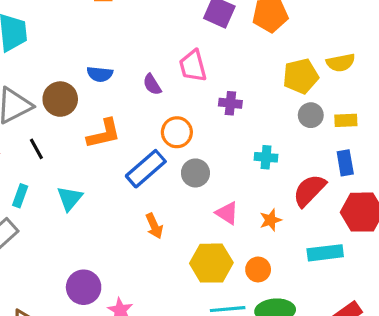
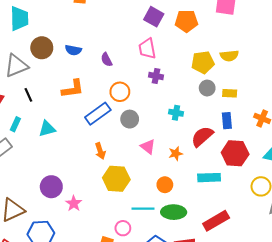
pink trapezoid: (193, 66) -> (147, 49), moved
brown circle: (60, 99) -> (42, 48), moved
cyan triangle: (70, 198) -> (47, 129), turned 30
yellow hexagon: (211, 263) -> (116, 179), moved

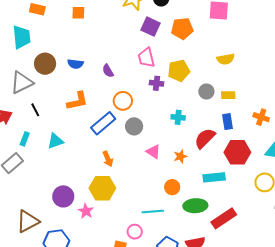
yellow pentagon: (203, 62) -> (179, 71), moved
yellow hexagon: (116, 179) -> (102, 188), moved
green ellipse: (174, 212) -> (195, 206), moved

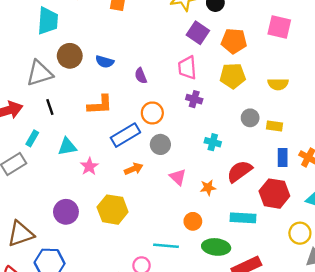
yellow pentagon: (179, 71) -> (233, 76), moved
blue rectangle: (227, 122) -> (283, 157), moved
orange arrow: (108, 159) -> (134, 169), moved, turned -98
pink star: (86, 211) -> (89, 166), moved

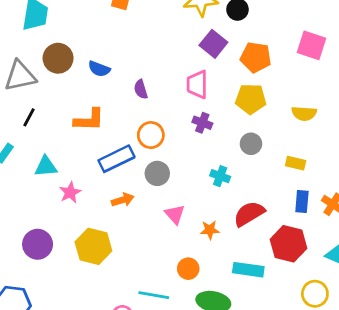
black line: (50, 107) -> (29, 117), turned 42
gray circle: (250, 118) -> (251, 144), moved

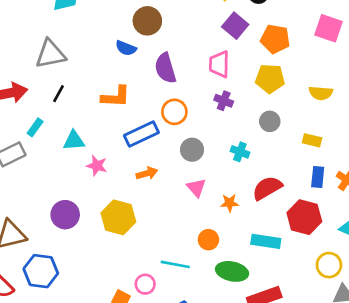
brown circle: (58, 58) -> (147, 21), moved
purple semicircle: (141, 89) -> (165, 68), size x1.6
gray circle: (157, 173) -> (192, 150), moved
pink star: (70, 192) -> (97, 166), turned -30

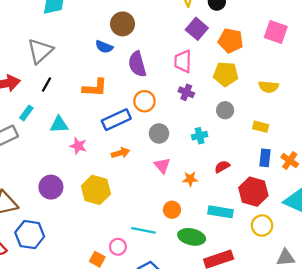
gray triangle: (50, 54) -> (40, 51), turned -32
cyan cross: (240, 152) -> (200, 136), turned -35
red semicircle: (267, 188) -> (222, 167), size x0.6
yellow circle: (329, 265) -> (262, 226), moved

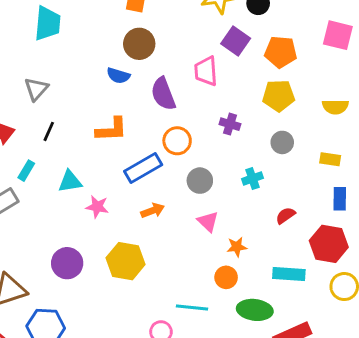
gray triangle: (40, 51) -> (36, 89), size x0.7
pink trapezoid: (183, 61) -> (206, 71), moved
orange star: (190, 179) -> (237, 247), moved

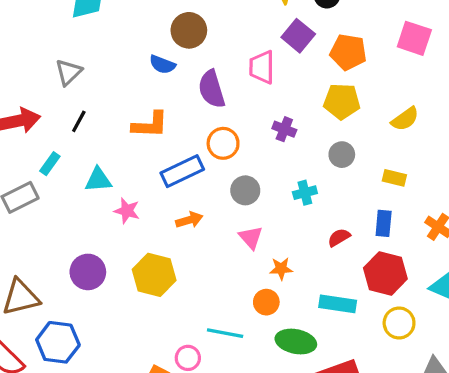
yellow semicircle: (335, 107) -> (405, 119), turned -40
blue rectangle: (340, 199) -> (384, 223), moved

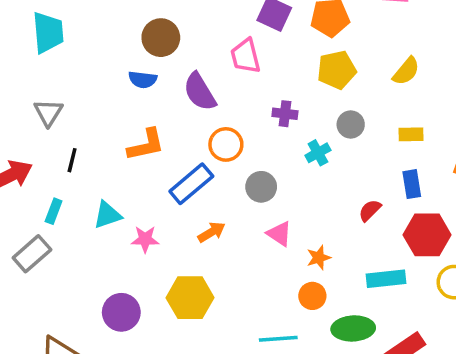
cyan cross: (305, 193) -> (318, 153), moved

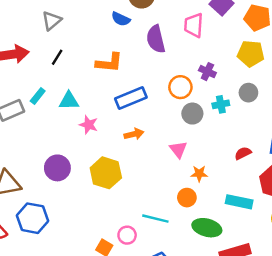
orange circle: (226, 144) -> (180, 87), moved
gray circle: (261, 187) -> (192, 114), moved
cyan rectangle: (54, 211) -> (38, 96), moved

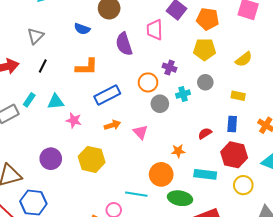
blue semicircle: (121, 19) -> (82, 29), moved
pink triangle: (178, 150) -> (141, 132), moved
orange star: (199, 174) -> (178, 151), moved
orange circle: (187, 198) -> (161, 174), size x1.5

